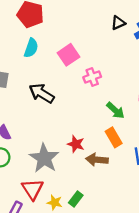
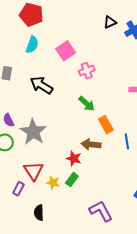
green arrow: (115, 110) -> (87, 104), moved
red star: (76, 144) -> (74, 158), moved
gray star: (44, 158) -> (33, 132), moved

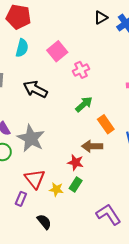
green arrow: (87, 104) -> (84, 104), turned -78
black semicircle: (39, 213) -> (44, 222), turned 147

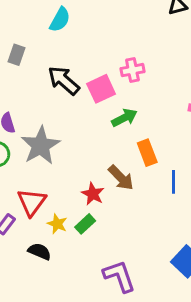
pink square: (57, 51) -> (101, 89), moved
brown arrow: (92, 146) -> (121, 178), turned -150
black semicircle: (44, 222) -> (40, 251), moved, turned -42

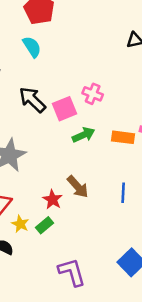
cyan semicircle: (60, 20) -> (32, 47), turned -65
pink cross: (132, 70) -> (93, 94), turned 30
orange rectangle: (147, 153) -> (123, 137), moved, turned -65

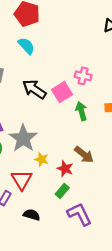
green arrow: (83, 135) -> (81, 111), turned -72
yellow star: (20, 224) -> (42, 159), moved
purple L-shape: (72, 272) -> (79, 214), moved

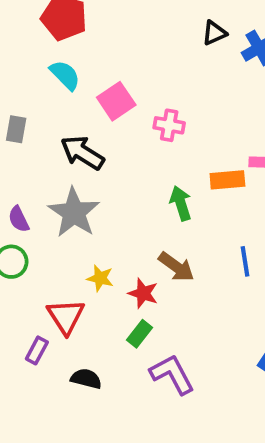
pink square: (62, 92) -> (116, 101), moved
green arrow: (81, 111) -> (181, 203), moved
gray star: (23, 138) -> (74, 213), moved

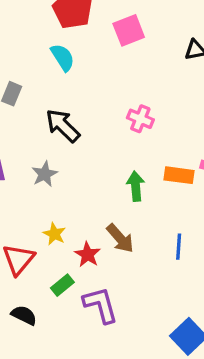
pink square: (116, 101) -> (129, 30), moved
gray star: (74, 213) -> (45, 174), size x0.6
green rectangle: (139, 334) -> (62, 285), moved
purple L-shape: (172, 374) -> (101, 305), moved

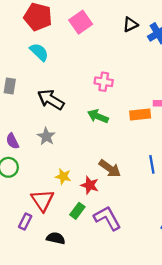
green arrow: (136, 186) -> (98, 116), moved, turned -48

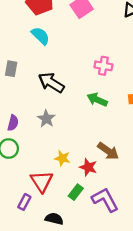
purple semicircle: (12, 141) -> (13, 123), turned -140

